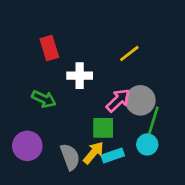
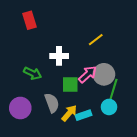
red rectangle: (49, 48) -> (29, 20), moved
green square: (103, 128) -> (70, 85), moved
gray semicircle: (70, 157) -> (52, 103), moved

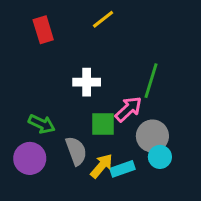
yellow line: (96, 40) -> (103, 19), moved
green arrow: (33, 73) -> (42, 124), moved
gray circle: (104, 74) -> (152, 136), moved
green line: (113, 91) -> (151, 81), moved

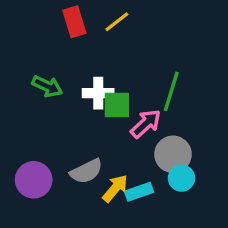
red rectangle: (43, 30) -> (74, 22), moved
green arrow: (42, 124) -> (47, 86), moved
green square: (103, 124) -> (117, 105), moved
gray semicircle: (76, 151) -> (86, 171), turned 84

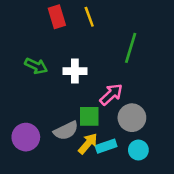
yellow line: (117, 22) -> (89, 17), turned -72
green line: (171, 91) -> (131, 48), moved
green square: (117, 105) -> (89, 116), moved
cyan circle: (181, 178) -> (138, 150), moved

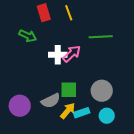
green line: (131, 48) -> (101, 37), turned 70
green arrow: (36, 66) -> (28, 36), moved
pink arrow: (111, 94) -> (72, 54), moved

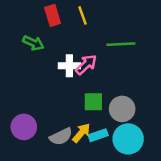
green square: (69, 90) -> (93, 102), moved
gray semicircle: (51, 101) -> (61, 137), moved
cyan circle: (107, 116) -> (128, 139), size x1.6

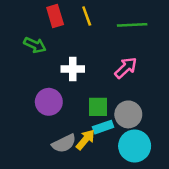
green line: (121, 44) -> (132, 25), moved
pink arrow: (86, 65) -> (126, 68), moved
purple circle: (24, 127) -> (49, 102), moved
cyan rectangle: (98, 135) -> (103, 127), moved

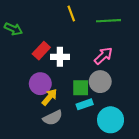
red rectangle: (55, 16) -> (41, 51), moved, turned 60
green arrow: (35, 45) -> (13, 29), moved
gray circle: (128, 114) -> (100, 82), moved
yellow arrow: (85, 140) -> (50, 97), moved

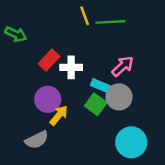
green line: (108, 21) -> (110, 22), moved
green square: (81, 88) -> (96, 104), turned 36
cyan rectangle: (85, 104) -> (101, 86), moved, turned 42
gray semicircle: (53, 118) -> (37, 140), moved

